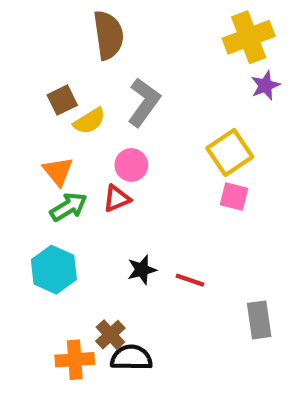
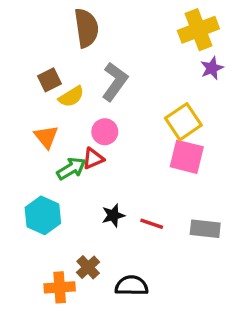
pink square: (234, 196) -> (187, 157), size x1.5
green arrow: (69, 207) -> (71, 169), moved
gray rectangle: (259, 320) -> (205, 229), moved, turned -76
black semicircle: (131, 358) -> (132, 286), moved

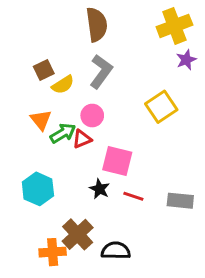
brown semicircle: (86, 28) -> (97, 25), moved
pink square: (187, 157) -> (117, 161), moved
green arrow: (71, 169) -> (63, 133), moved
black star: (113, 215) -> (100, 189), turned -30
brown cross: (88, 267) -> (78, 234), size x1.5

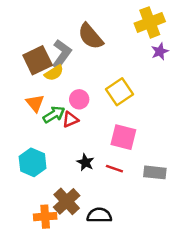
brown semicircle: (97, 25) -> (91, 36), moved, turned 148
brown square: (44, 70) -> (38, 60), size x1.6
gray L-shape: (101, 71) -> (62, 54), moved
yellow square: (161, 107) -> (120, 92), moved
pink square: (117, 161) -> (123, 137), moved

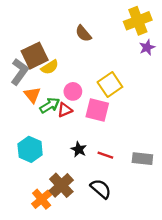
brown semicircle: (91, 36) -> (83, 34), size x0.7
gray L-shape: (62, 54) -> (20, 72), moved
pink square: (123, 137) -> (97, 110), moved
black semicircle: (99, 215) -> (101, 189), moved, turned 40
orange cross: (45, 217) -> (42, 199), turned -36

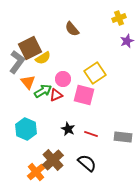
yellow cross: (138, 21) -> (119, 18), size x0.6

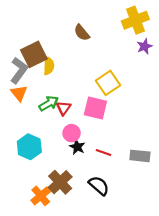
yellow cross: (119, 18) -> (135, 20), size x1.6
yellow semicircle: (43, 58) -> (49, 66), turned -56
pink circle: (63, 79) -> (72, 133), moved
orange triangle: (28, 82) -> (19, 93), moved
red triangle: (56, 95) -> (64, 108), turned -32

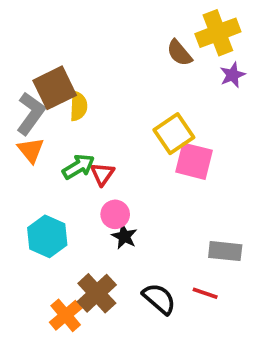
brown semicircle: (82, 33) -> (179, 53), moved
pink square: (95, 108) -> (194, 161), moved
red line: (103, 153) -> (205, 293), moved

